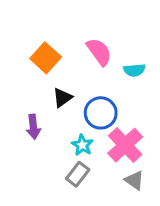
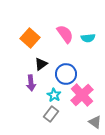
cyan semicircle: (134, 70) -> (88, 38), moved
purple arrow: (33, 127) -> (31, 83), moved
gray triangle: (134, 180) -> (95, 122), moved

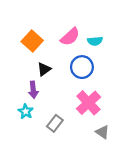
pink semicircle: (65, 34) -> (70, 37), turned 84
blue circle: (66, 74) -> (82, 67), moved
cyan star: (54, 95) -> (26, 111), moved

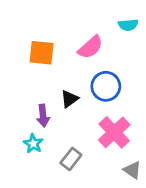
orange square: (32, 41) -> (42, 53), turned -36
cyan semicircle: (95, 41) -> (128, 25), moved
black triangle: (44, 69) -> (70, 99), moved

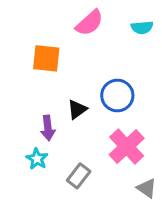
pink semicircle: (90, 47) -> (89, 23), moved

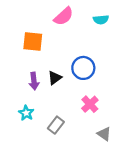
purple arrow: (48, 128) -> (34, 81), moved
pink cross: (127, 146) -> (90, 104), size x0.7

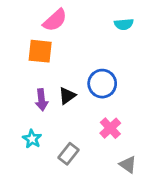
pink semicircle: (64, 16) -> (55, 20), moved

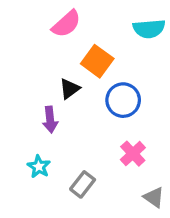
cyan semicircle: (124, 24) -> (149, 29), size x1.4
orange square: (40, 51) -> (97, 61), moved, turned 30
black triangle: (67, 96) -> (70, 89), moved

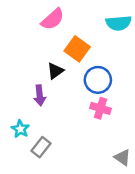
pink cross: (133, 154) -> (100, 108), moved, turned -30
cyan star: (39, 167) -> (20, 129), moved
gray rectangle: (83, 184) -> (41, 147), moved

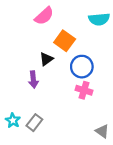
cyan star: (20, 129) -> (13, 120), moved

